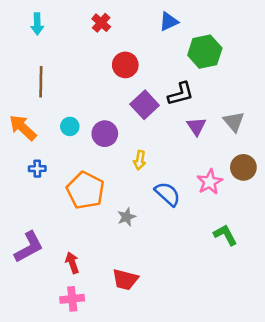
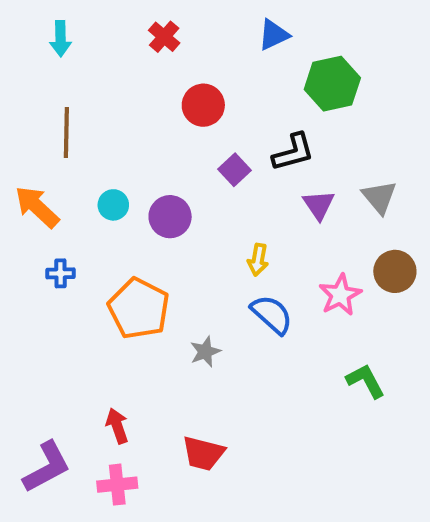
purple square: (145, 105) -> (235, 170), size x0.7
yellow arrow: (140, 160) -> (258, 260), moved
purple L-shape: (29, 247) -> (47, 467), moved

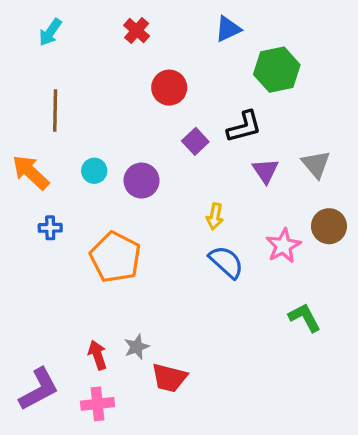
cyan arrow: (60, 39) -> (50, 32), turned 36
gray star: (205, 352) -> (137, 347), moved

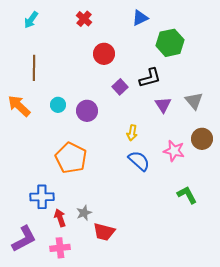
blue cross: (50, 228) -> (42, 197), moved, size x1.6
pink star: (283, 246) -> (174, 151), turned -30

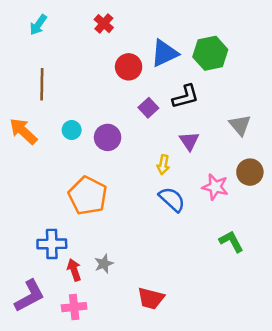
blue triangle: (140, 18) -> (164, 53), moved, size x1.4
purple triangle: (163, 105) -> (189, 141), moved
red trapezoid: (104, 232) -> (151, 298), moved

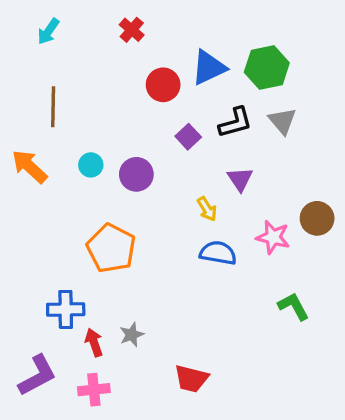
gray triangle: (240, 125) -> (282, 121), moved
yellow arrow: (163, 165) -> (207, 209), turned -42
blue semicircle: (172, 199) -> (218, 253), turned -32

